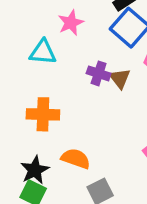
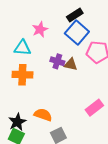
brown triangle: (120, 78) -> (71, 64), turned -40
orange cross: (43, 114) -> (22, 75), moved

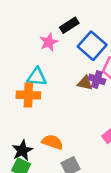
black rectangle: (75, 15) -> (69, 25), moved
cyan triangle: (22, 48) -> (37, 77), moved
purple cross: (57, 61) -> (97, 79), moved

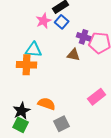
blue square: (92, 46) -> (62, 22), moved, size x0.6
purple cross: (97, 79) -> (84, 37), moved

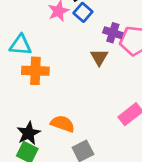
cyan triangle: (34, 50) -> (20, 45), moved
brown triangle: (74, 55) -> (99, 57), turned 48

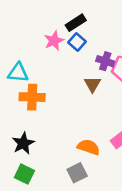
orange semicircle: (63, 124) -> (89, 147), moved
black star: (29, 133) -> (23, 143), moved

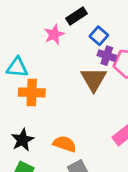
blue square: (77, 42) -> (99, 36), moved
brown triangle: (92, 84) -> (94, 79), size x1.5
orange semicircle: (89, 147) -> (65, 144), moved

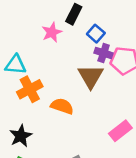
black rectangle: (76, 16) -> (74, 14), turned -30
orange cross: (32, 92) -> (30, 89), turned -30
orange semicircle: (65, 144) -> (62, 106), moved

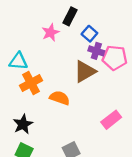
brown triangle: (91, 76) -> (85, 71), turned 30

